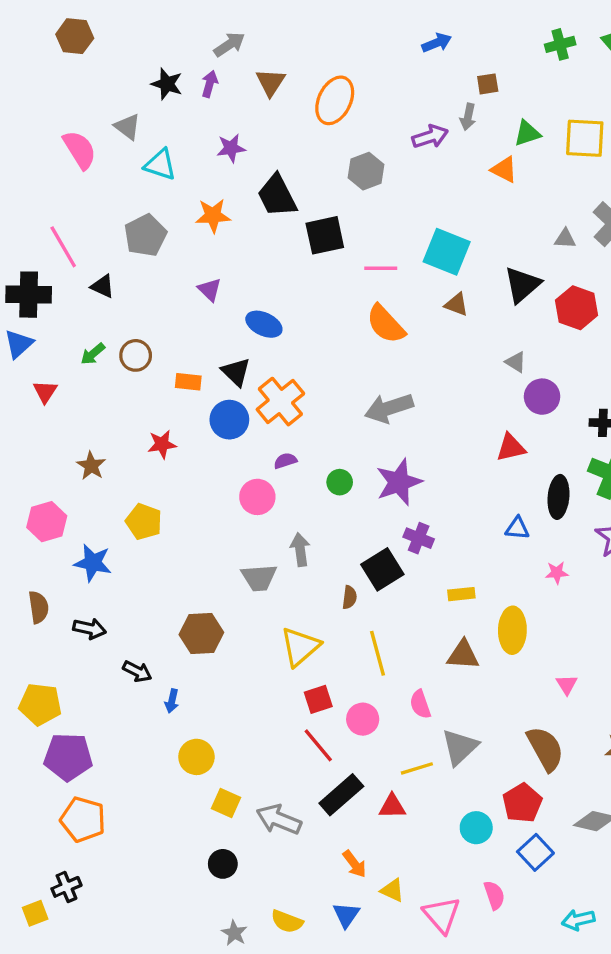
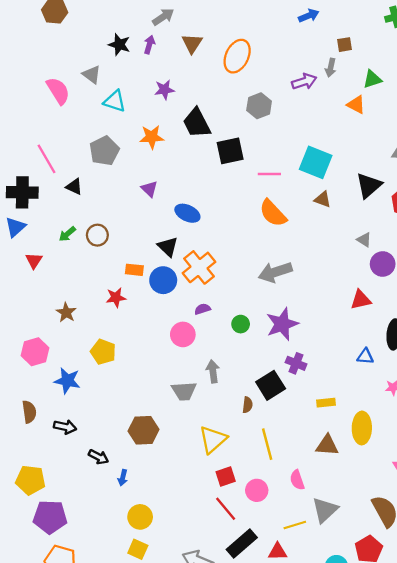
orange rectangle: (188, 382) -> (134, 270), moved
yellow square: (226, 803) -> (138, 549), moved

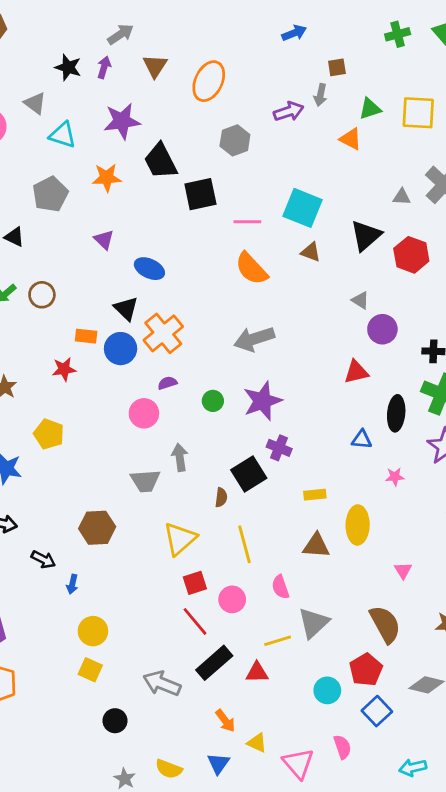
purple star: (164, 90) -> (122, 121), size x1.5

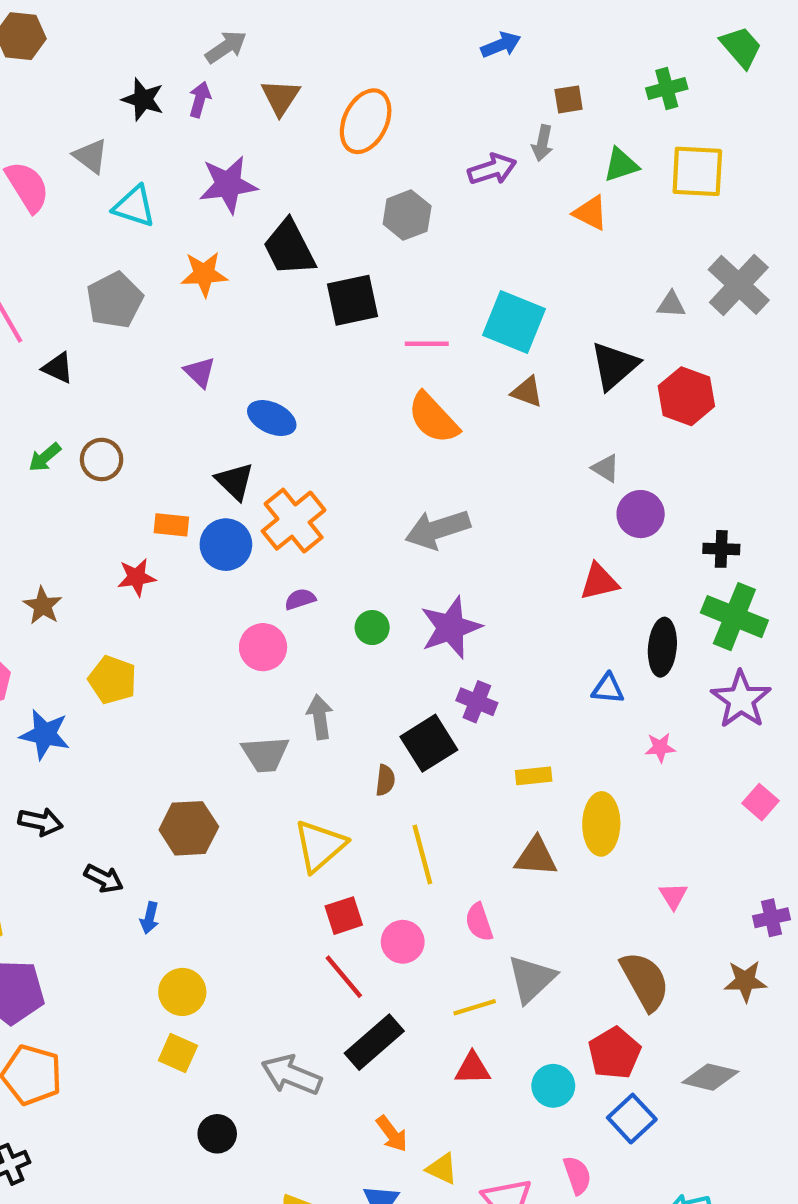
green cross: (398, 34) -> (667, 88), moved
red triangle: (257, 672) -> (473, 1068), moved

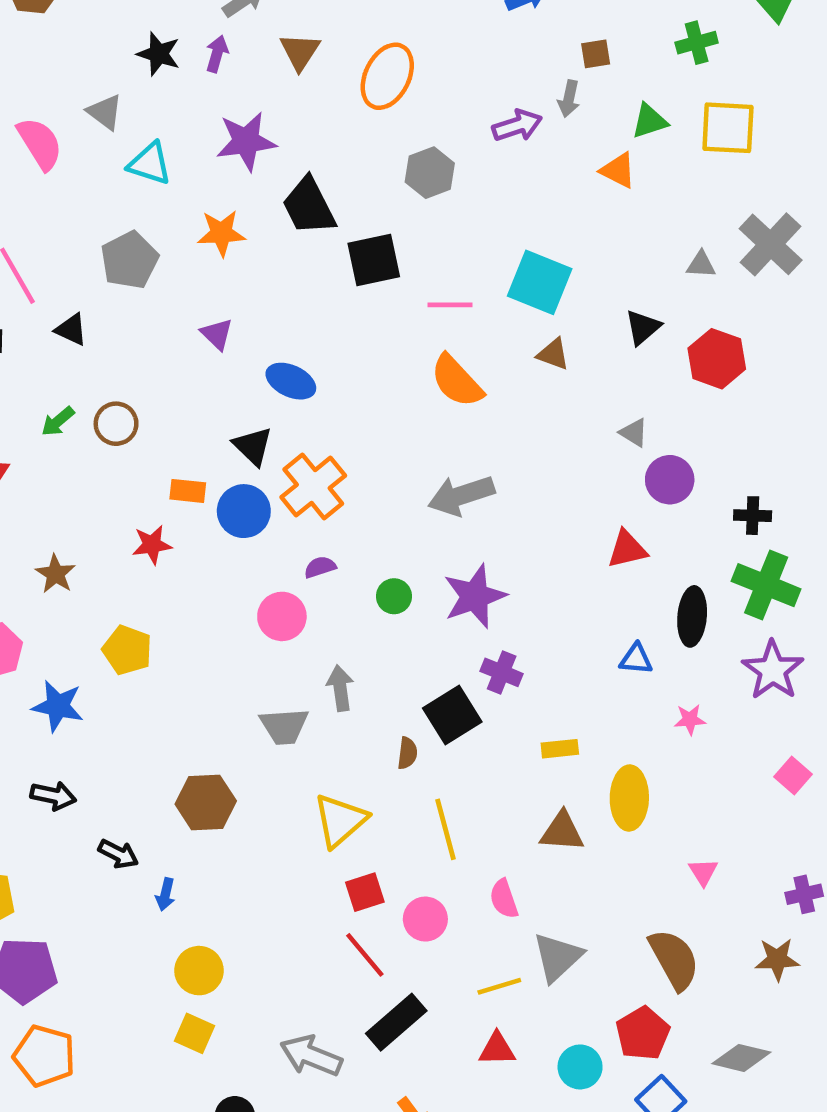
black triangle: (614, 366) -> (643, 327), size x0.7

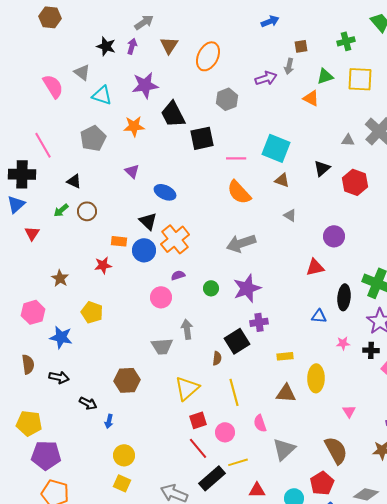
black triangle: (71, 330) -> (74, 181), moved
gray triangle: (634, 433) -> (290, 215), moved
black cross: (753, 516) -> (371, 350), moved
purple cross: (502, 672) -> (259, 322), turned -30
yellow line: (499, 986) -> (238, 462), moved

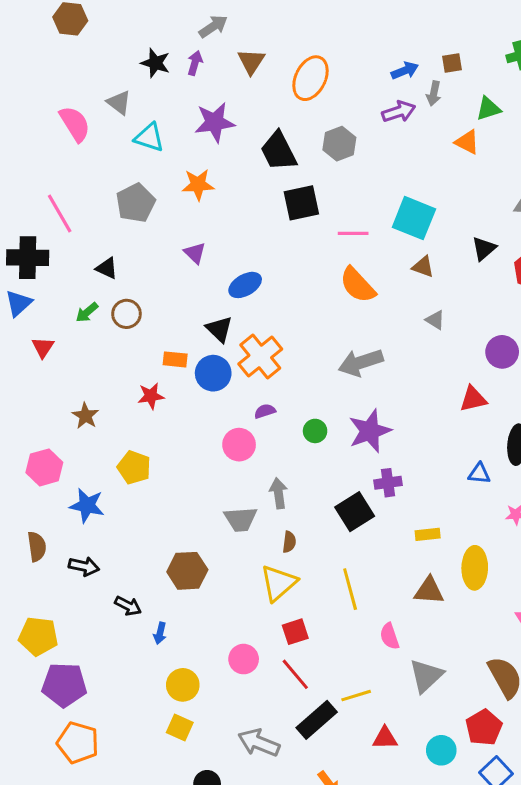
blue arrow: (270, 21) -> (405, 71), moved
black trapezoid: (173, 114) -> (279, 151), moved
blue ellipse: (165, 192) -> (245, 285), turned -55
brown semicircle: (217, 358) -> (289, 542), moved
pink circle: (225, 432) -> (244, 659), moved

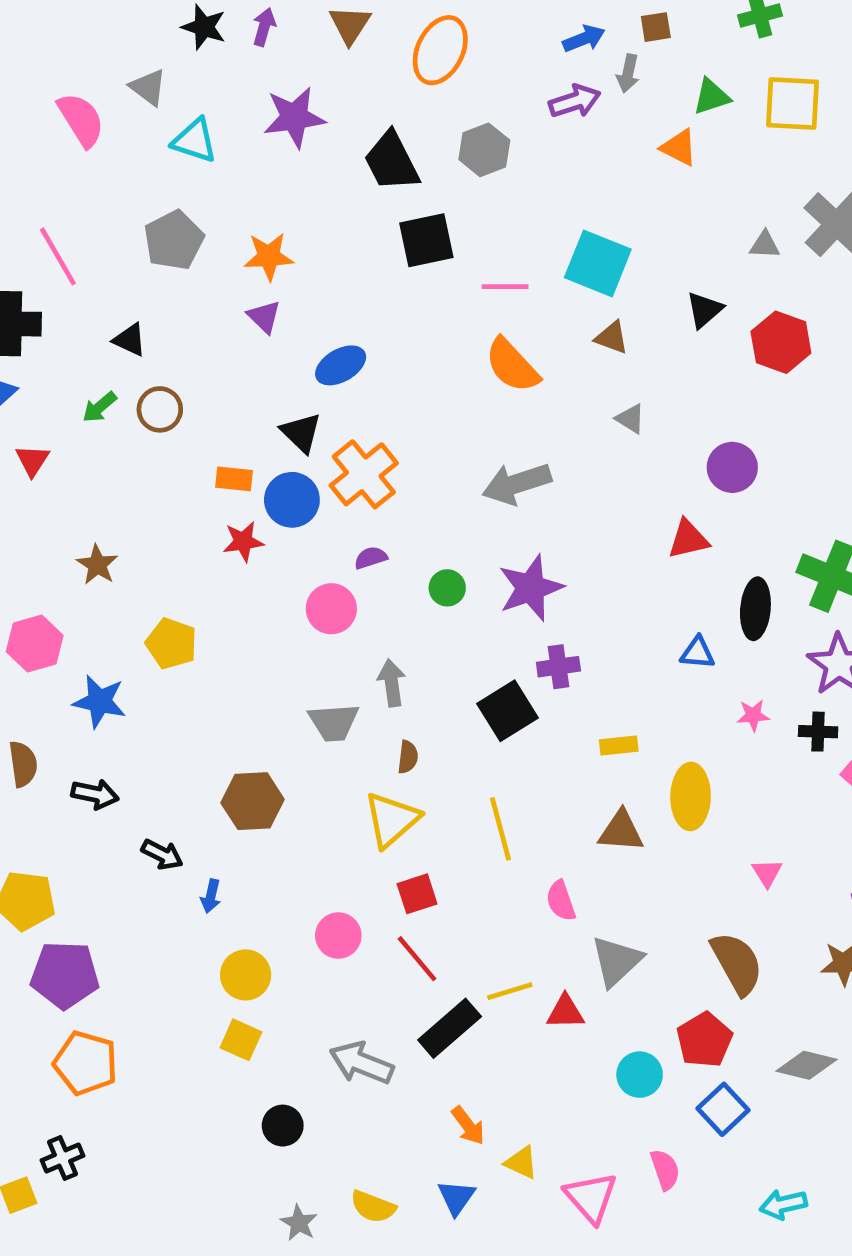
orange star: (198, 185) -> (269, 256), moved
red star: (151, 396) -> (243, 542), moved
red triangle: (385, 738) -> (565, 1012), moved

